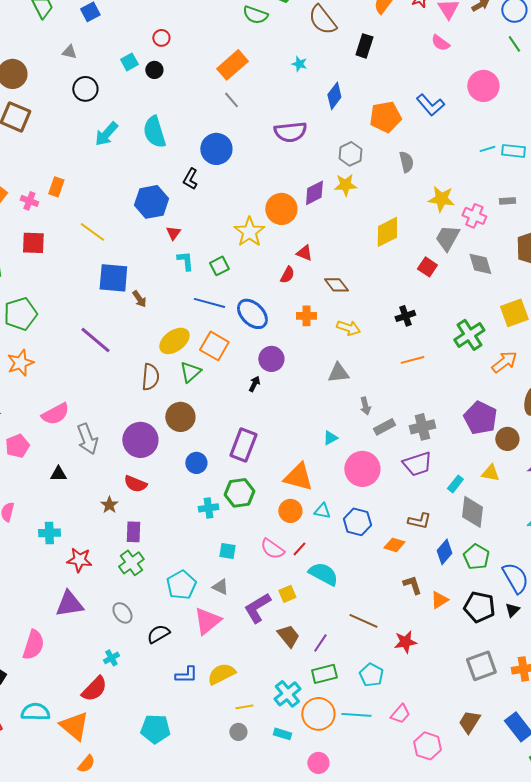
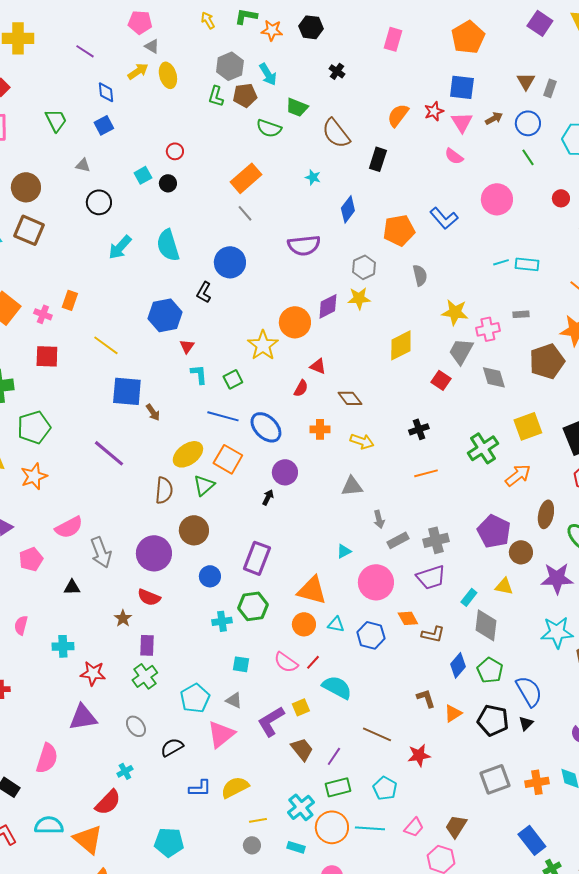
pink cross: (474, 216) -> (488, 329), turned -35
orange diamond: (394, 545) -> (408, 618), moved, turned 45
brown trapezoid: (469, 722) -> (456, 826), moved

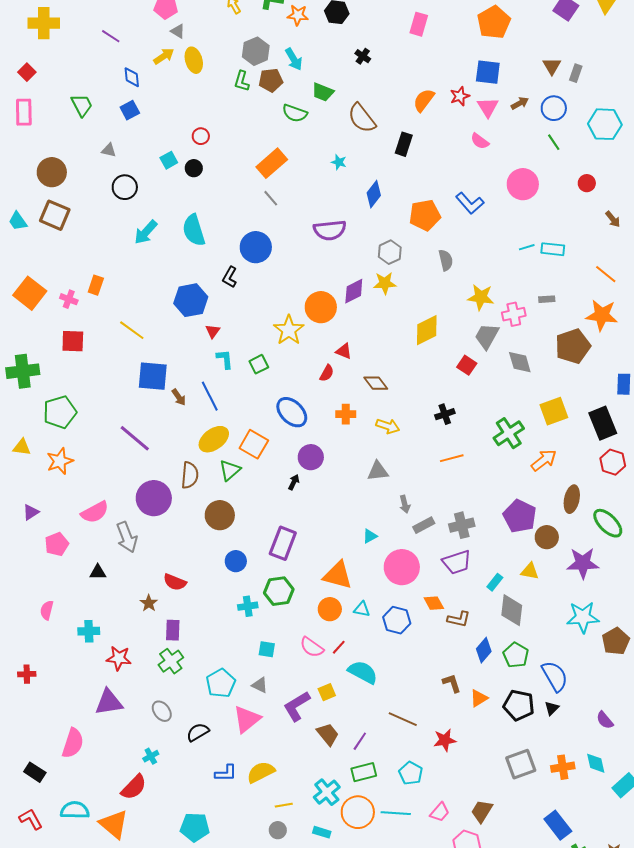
blue line: (223, 416) -> (210, 396), moved, turned 48
purple circle: (154, 553) -> (154, 498), moved

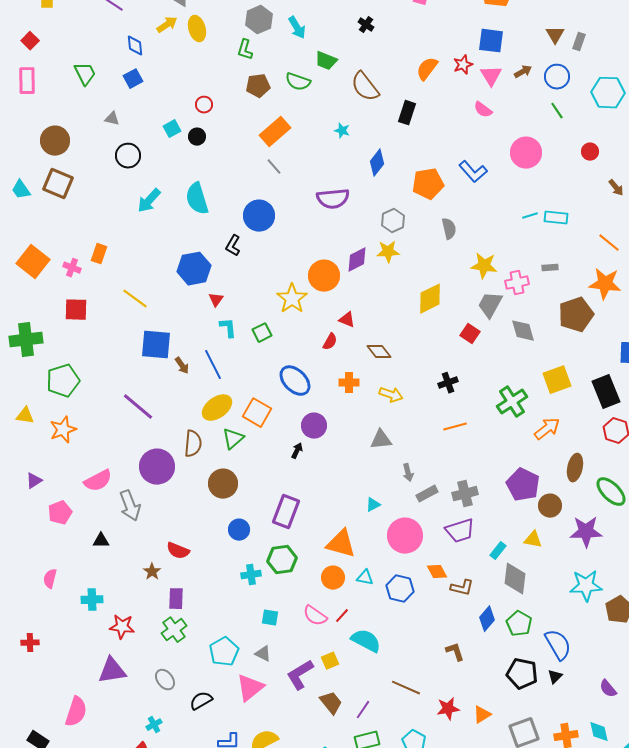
brown pentagon: (271, 80) -> (258, 86), moved
orange triangle: (479, 698) -> (482, 715), moved

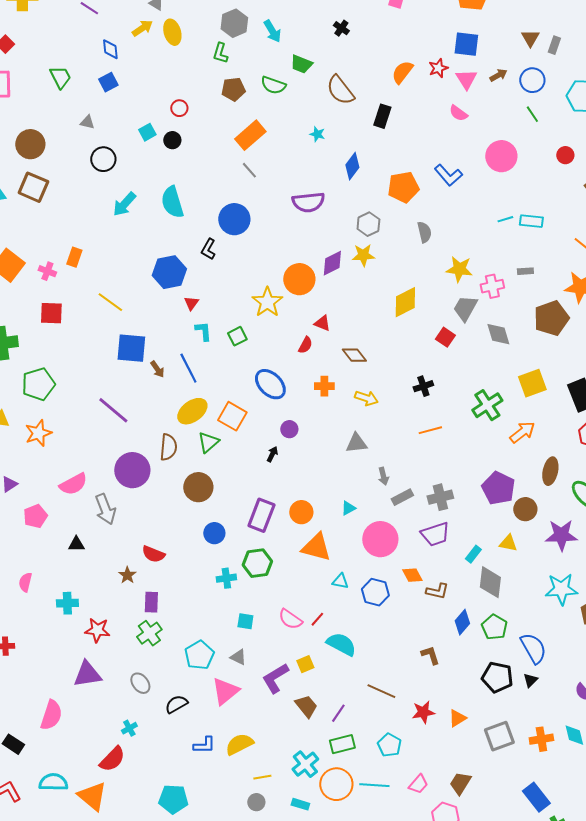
purple circle: (314, 426) -> (289, 429), size x0.7
orange circle: (333, 578) -> (301, 512), moved

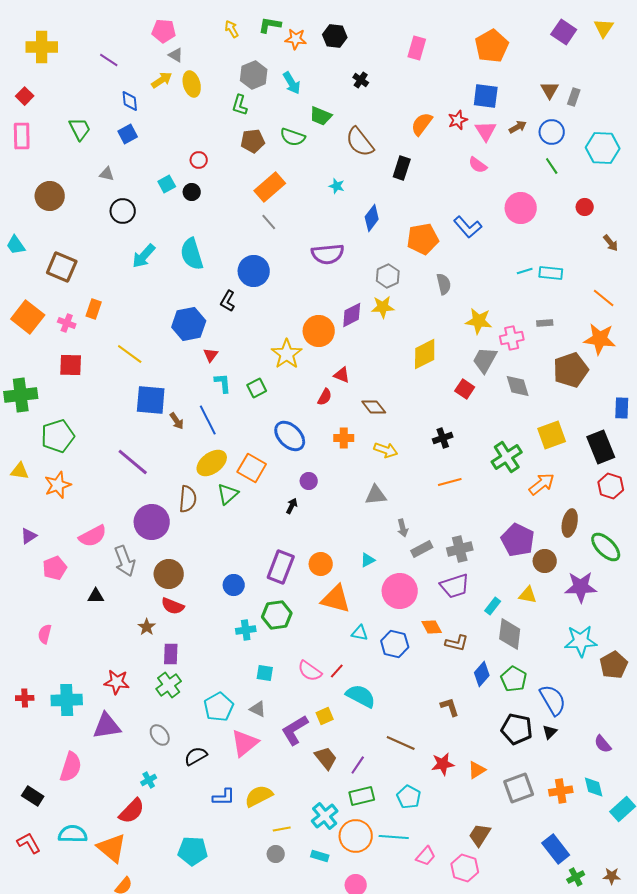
brown square: (33, 187) -> (62, 267), moved
brown circle: (198, 487) -> (169, 574), moved
cyan cross: (67, 603) -> (67, 700), moved, size x1.4
pink trapezoid: (418, 784) -> (426, 856), moved

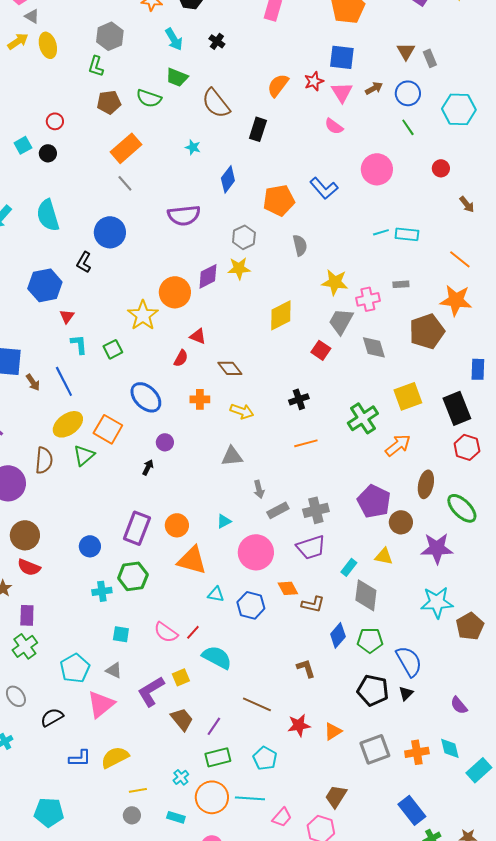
cyan arrow: (292, 83) -> (174, 39), moved
gray rectangle: (574, 97) -> (430, 58), turned -42
green pentagon: (514, 679) -> (370, 640), turned -30
cyan cross: (325, 816) -> (181, 777), size x0.6

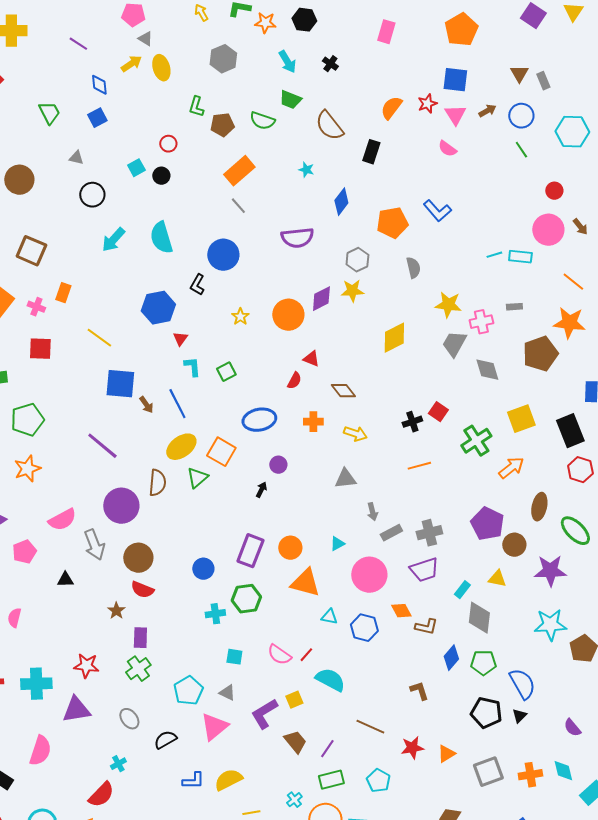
green L-shape: (96, 66) -> (196, 107), moved
pink circle: (377, 169) -> (548, 230), moved
yellow star: (143, 315) -> (240, 317), moved, size x0.6
red square: (321, 350) -> (438, 412), moved
blue ellipse: (146, 397) -> (259, 420), turned -56

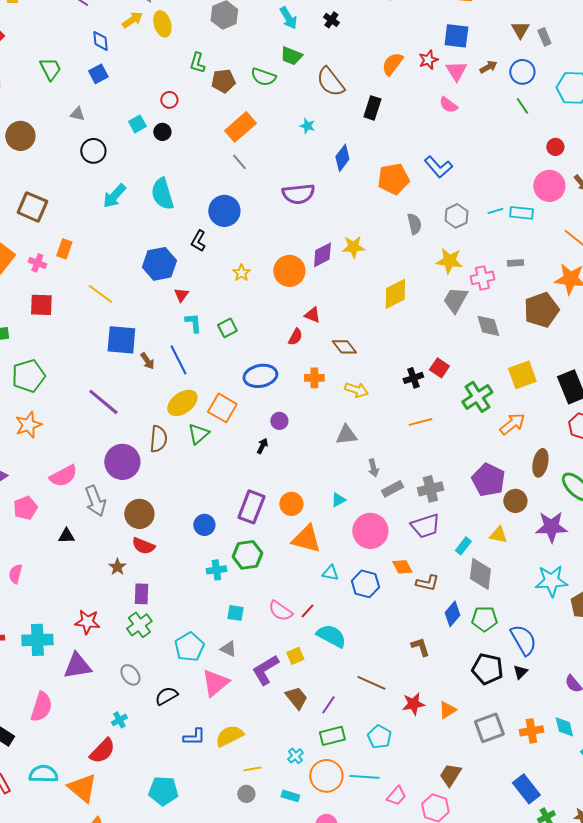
gray hexagon: (357, 260) -> (456, 216), moved

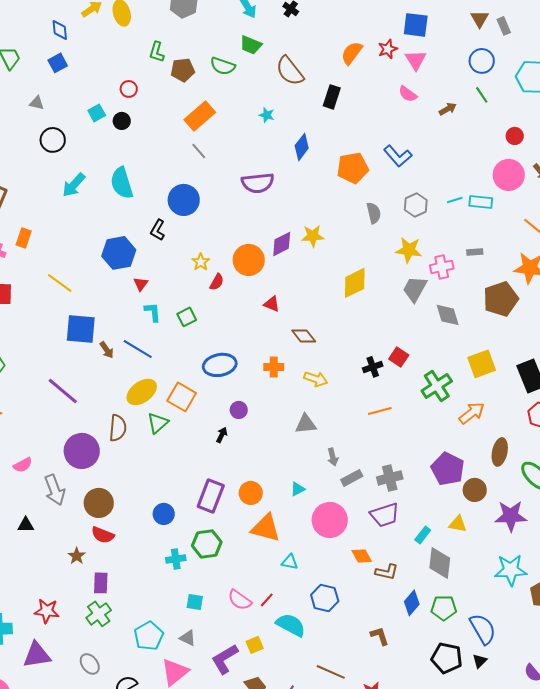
brown arrow: (488, 67) -> (448, 109), moved
red semicircle: (295, 337) -> (217, 282), moved
blue line: (178, 360) -> (138, 349), turned -32
pink semicircle: (63, 476) -> (23, 465), size x0.7
blue hexagon: (365, 584) -> (325, 598), moved

